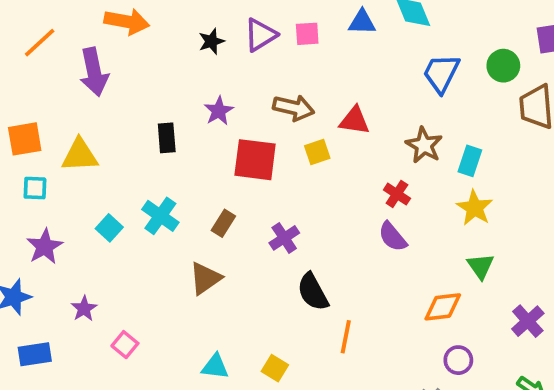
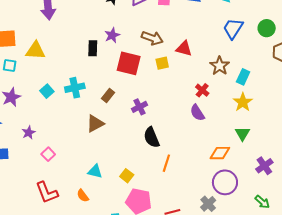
black rectangle: (167, 138) -> (93, 48), moved
cyan cross: (160, 216) -> (75, 88), turned 36
purple circle: (458, 360) -> (225, 182), size x1.6

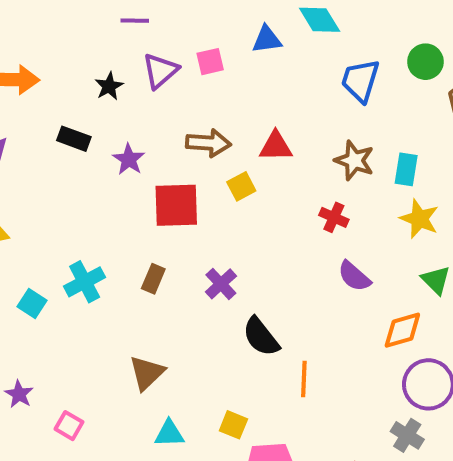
black rectangle: (93, 48) -> (74, 139), moved, turned -56
purple semicircle: (197, 113) -> (354, 276), moved
brown triangle: (95, 124) -> (147, 373), moved

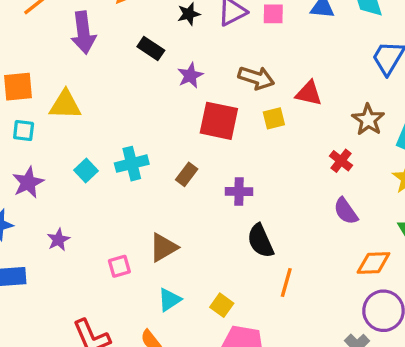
purple cross: (221, 284) -> (239, 191), turned 30
pink square: (69, 426) -> (119, 266), moved, turned 30
cyan triangle: (169, 434) -> (169, 300), turned -45

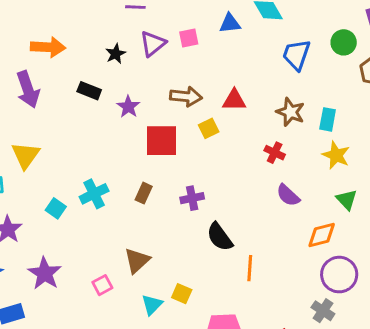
yellow triangle: (65, 105) -> (26, 155), turned -44
purple star: (58, 240) -> (45, 273), size x1.6
yellow square: (222, 305) -> (182, 294), moved

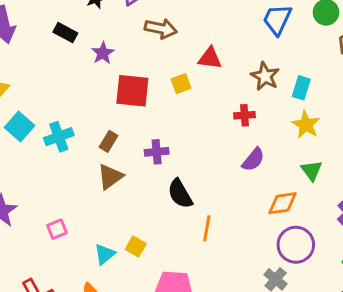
brown arrow: (186, 97) -> (161, 29), moved
red cross: (275, 153) -> (245, 115), turned -36
purple semicircle: (288, 195) -> (253, 160), turned -100
cyan square: (56, 208) -> (19, 126), moved, size x1.4
brown triangle: (137, 261) -> (110, 177), moved

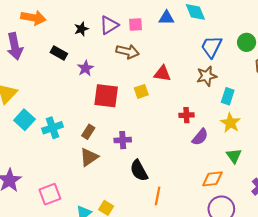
brown star: (265, 76) -> (207, 76), moved, turned 30
purple semicircle: (253, 160) -> (200, 137), moved
pink square: (57, 229) -> (50, 194), size x1.5

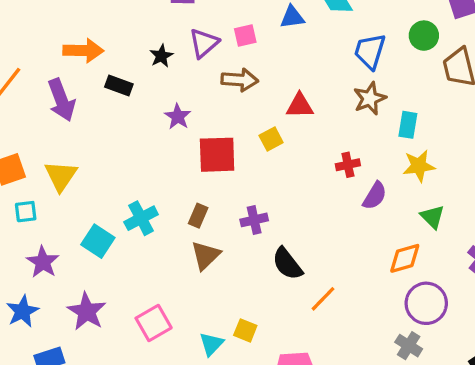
black rectangle: (59, 53) -> (119, 86), moved
cyan square: (24, 120) -> (98, 241), moved
yellow star: (230, 123) -> (419, 166), turned -30
orange line: (158, 196) -> (323, 299), turned 42

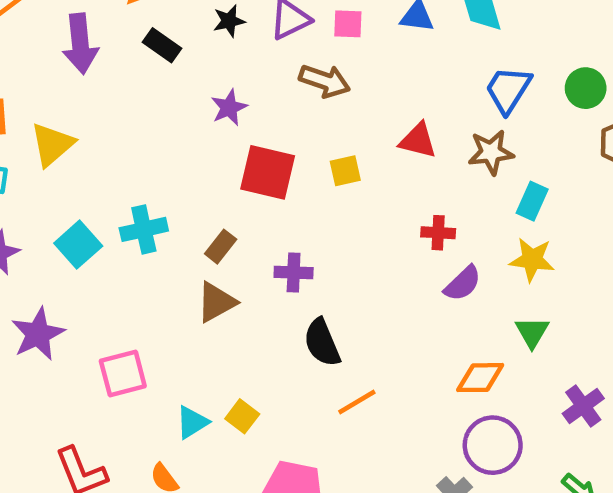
red triangle: (300, 106) -> (418, 140), moved

